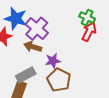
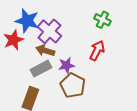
red arrow: (89, 32) -> (97, 50), moved
gray rectangle: (26, 75) -> (41, 69), moved

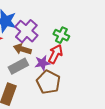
green cross: (102, 20) -> (61, 35), moved
red arrow: (97, 50) -> (55, 54), moved

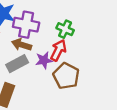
purple cross: (26, 31) -> (26, 25), turned -30
brown pentagon: (48, 82) -> (66, 76), moved

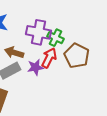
purple cross: (26, 25) -> (39, 32), moved
brown pentagon: (66, 76) -> (77, 56), moved

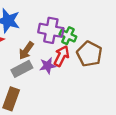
brown arrow: (14, 53) -> (26, 51), turned -72

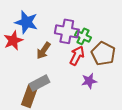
purple star: (48, 66) -> (89, 81), moved
gray rectangle: (22, 69) -> (39, 83), moved

